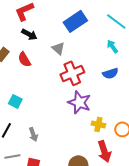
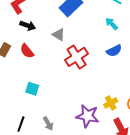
cyan square: (15, 101) -> (32, 89), moved
purple star: (79, 102) -> (87, 116), moved
yellow cross: (98, 124) -> (111, 103), turned -32

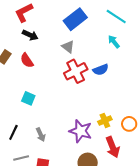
gray triangle: (59, 35) -> (68, 47), moved
blue semicircle: (114, 51) -> (101, 70), moved

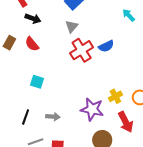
cyan arrow: (114, 42) -> (129, 15), moved
gray triangle: (68, 47) -> (72, 26), turned 40
gray arrow: (41, 135) -> (53, 117), turned -56

